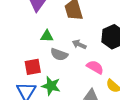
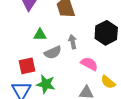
gray arrow: (79, 44) -> (73, 42), turned 56
gray semicircle: (59, 54) -> (53, 52), turned -42

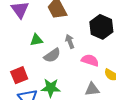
red square: (27, 66) -> (19, 75), moved

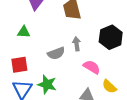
green triangle: (36, 40) -> (24, 32), moved

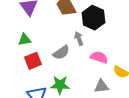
black hexagon: (111, 37) -> (94, 18), moved
red square: (19, 65) -> (33, 61), moved

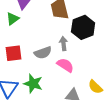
green triangle: (25, 40) -> (13, 19), moved, turned -40
pink semicircle: (99, 57) -> (65, 65), moved

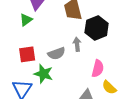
pink semicircle: (65, 65) -> (98, 69), moved, turned 72
green star: (33, 84) -> (43, 74), moved

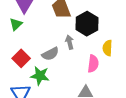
red square: (27, 54) -> (21, 58), turned -30
yellow semicircle: (109, 87) -> (107, 48), moved, turned 56

